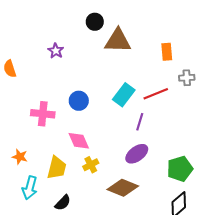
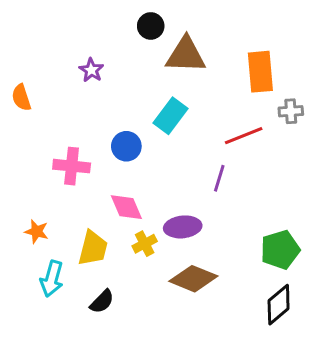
orange rectangle: (167, 52) -> (260, 72), size x1.5
cyan rectangle: (124, 95) -> (171, 116), moved
purple ellipse: (137, 154) -> (183, 227), moved, turned 30

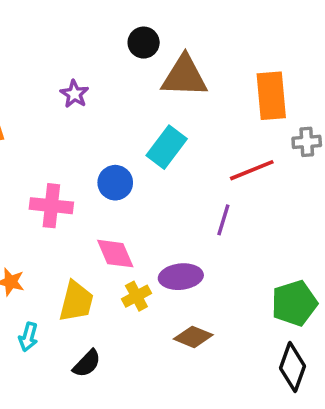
cyan arrow: (52, 279) -> (28, 337), size x0.7
brown diamond: (193, 279) -> (193, 337), size x0.7
black diamond: (279, 305) -> (293, 367), turned -30

